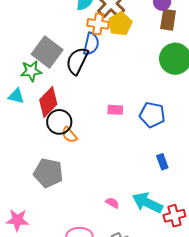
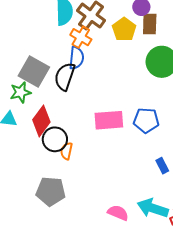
orange cross: (98, 24) -> (81, 37), turned 30
yellow pentagon: (120, 24) -> (124, 29), moved
pink rectangle: (115, 110) -> (109, 120), size x1.8
orange semicircle: (69, 135) -> (67, 151), turned 60
pink semicircle: (112, 203) -> (118, 213), size x1.5

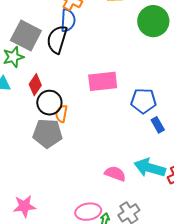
blue pentagon: (146, 120) -> (143, 101), moved
red diamond: (41, 121) -> (35, 85), size x0.7
gray pentagon: (51, 191) -> (48, 133), moved

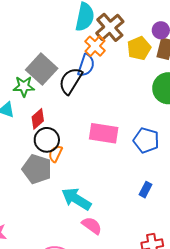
blue pentagon: (143, 101) -> (146, 140), moved
blue rectangle: (158, 125) -> (145, 190), turned 42
cyan arrow: (150, 168) -> (76, 199), moved

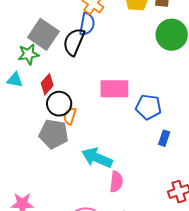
blue pentagon: (146, 140) -> (148, 107), moved
pink semicircle: (92, 226) -> (116, 182), turned 70

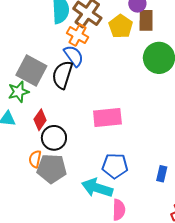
blue semicircle: (87, 24) -> (74, 56), turned -40
blue pentagon: (148, 107) -> (115, 166), moved
orange semicircle: (70, 116) -> (35, 159), moved
blue rectangle: (164, 138) -> (162, 174), moved

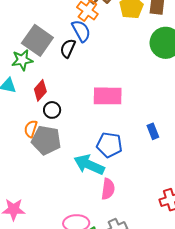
black semicircle: (62, 75) -> (68, 48), size x0.7
black circle: (54, 138) -> (52, 110), size x0.7
blue rectangle: (162, 174) -> (153, 131), moved, turned -42

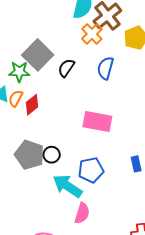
blue semicircle: (81, 31) -> (106, 68), moved, turned -145
black circle: (52, 110) -> (52, 155), moved
orange semicircle: (31, 129) -> (16, 98), moved
blue pentagon: (109, 145) -> (91, 170), turned -30

